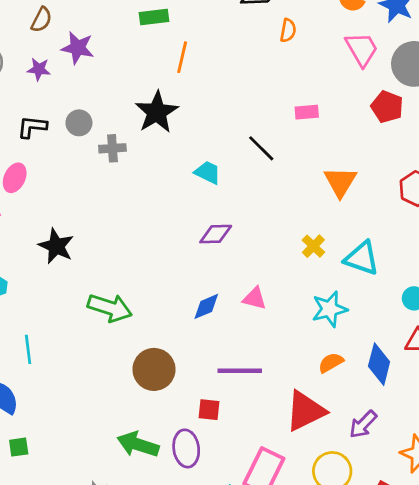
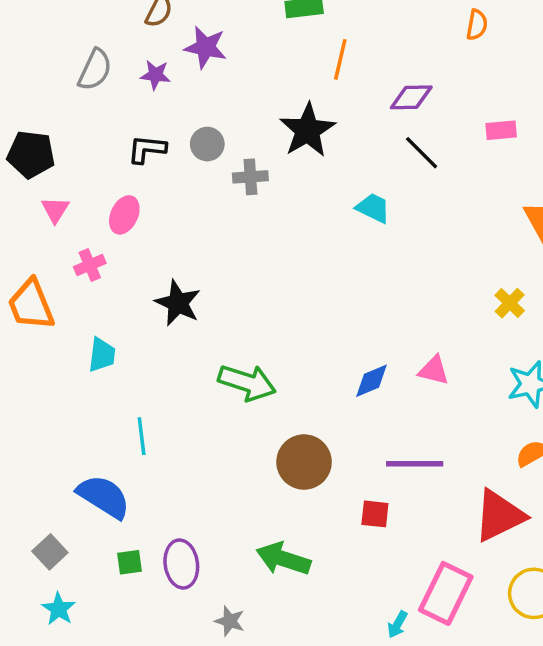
black line: (261, 148) -> (422, 153), moved
purple diamond: (216, 234) -> (411, 97), moved
purple ellipse: (186, 448) -> (181, 564), moved

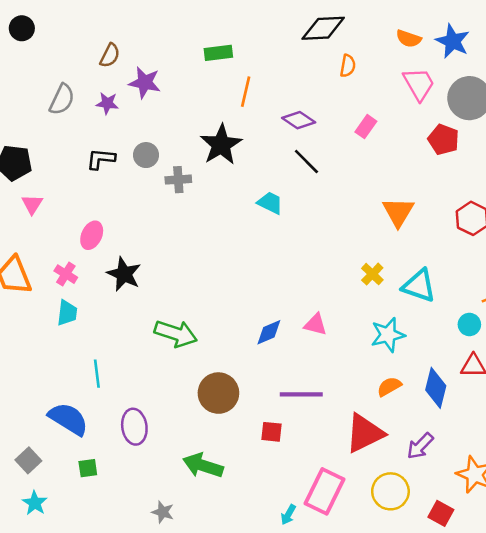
purple diamond: (411, 97) -> (299, 120), turned 36
pink rectangle: (501, 130) -> (366, 127), moved, turned -50
pink ellipse: (124, 215) -> (92, 235), moved
pink cross: (90, 265) -> (66, 274), moved, turned -35
purple ellipse: (181, 564) -> (134, 427), moved

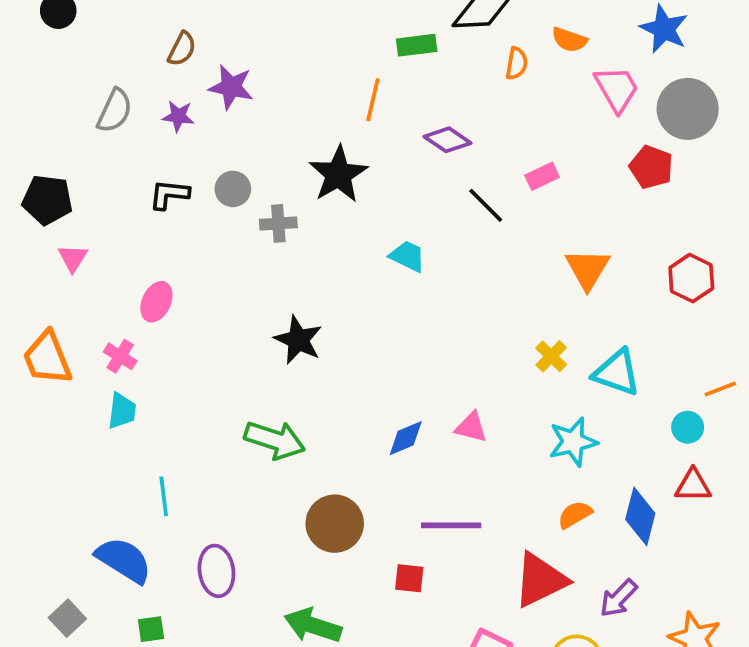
orange semicircle: (409, 39) -> (569, 40), moved
green rectangle: (218, 53) -> (417, 45), moved
pink rectangle: (366, 127) -> (542, 176), moved, turned 30
black line: (306, 162) -> (486, 205), moved
black star: (124, 274) -> (298, 340), moved

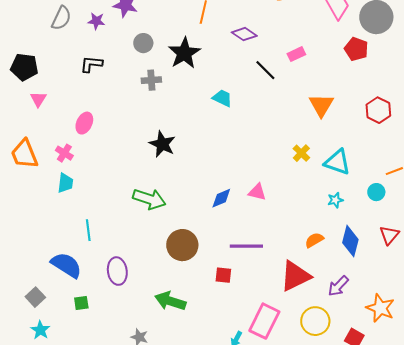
gray circle: (233, 189) -> (143, 43), moved
cyan star: (573, 442) -> (335, 200), moved, size x0.6
red triangle: (693, 485) -> (389, 235), moved, turned -50

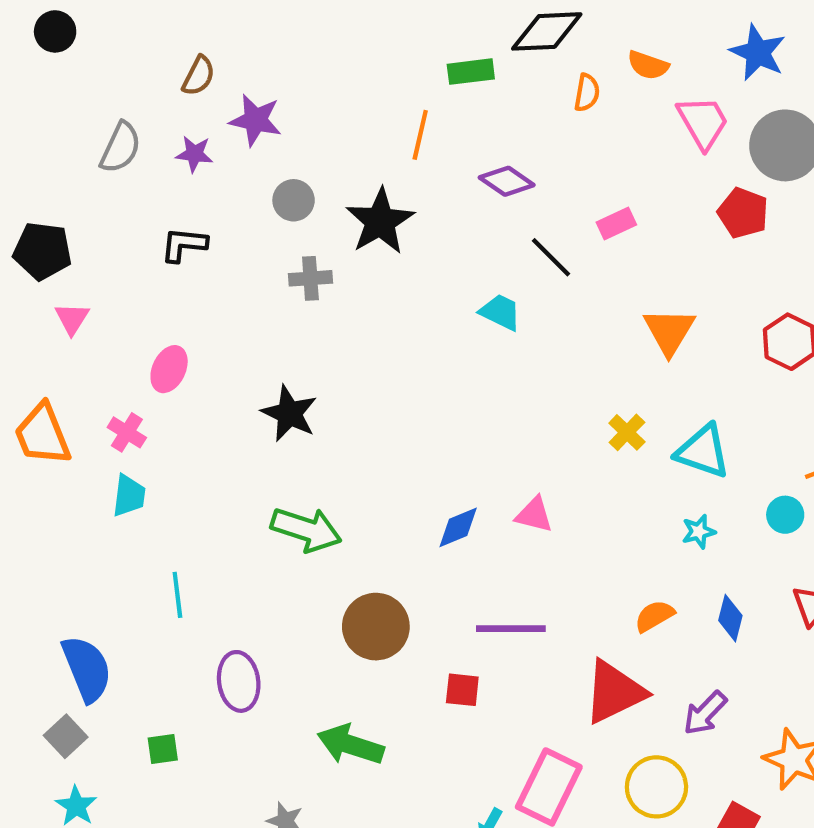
cyan trapezoid: (222, 98) -> (500, 312), moved
black star: (162, 144) -> (289, 413), moved
blue diamond: (350, 241) -> (730, 618), size x0.7
blue semicircle: (66, 265) -> (87, 669), moved, turned 36

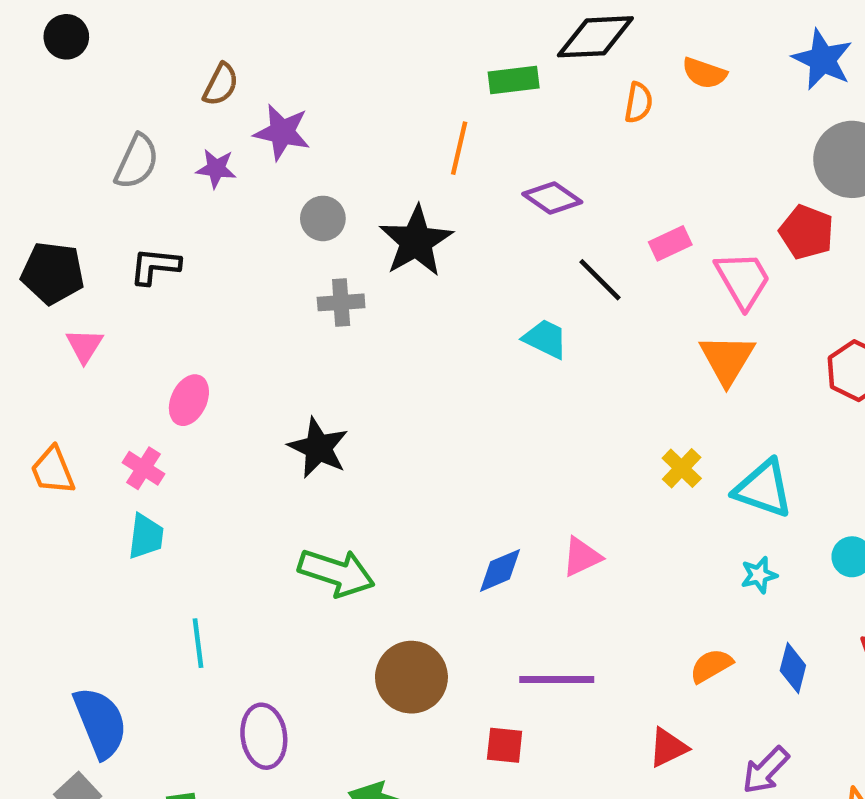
pink trapezoid: (703, 122) -> (743, 280), moved
black L-shape: (184, 245) -> (155, 266), moved
orange trapezoid: (42, 435) -> (53, 471), size x0.7
pink triangle: (534, 515) -> (582, 557), turned -39
red triangle: (614, 692) -> (668, 748), size x0.6

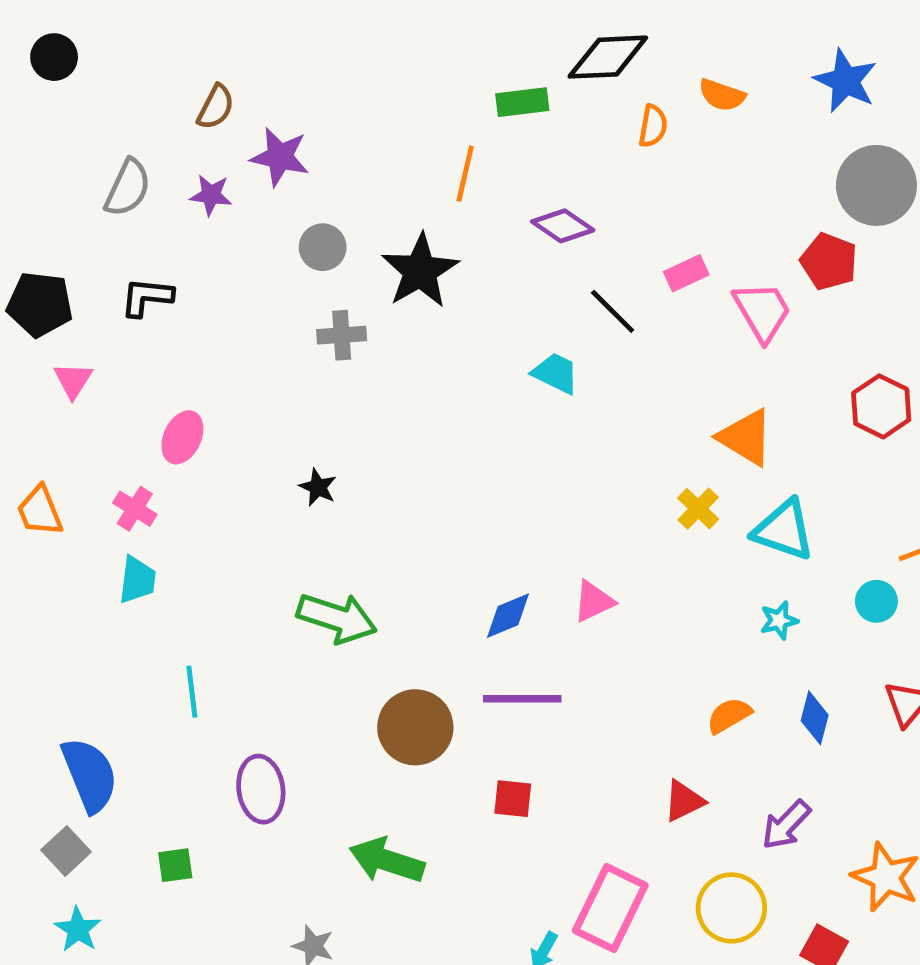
orange triangle: (727, 359) -> (746, 437), moved, turned -30
black star: (318, 448) -> (318, 487), size x0.6
purple line: (557, 679) -> (522, 699), moved

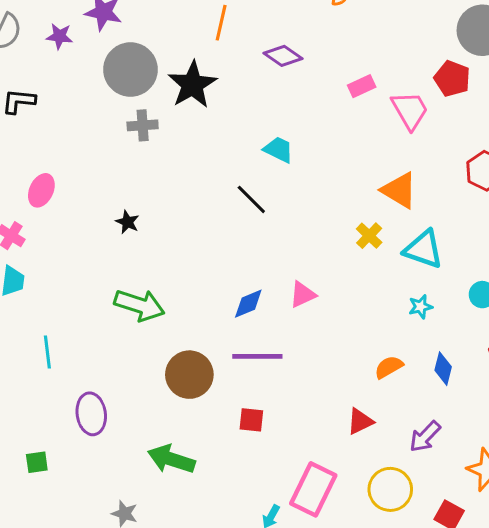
gray circle: (323, 247) -> (130, 70), size x1.8
black line: (613, 311) -> (251, 199), moved

